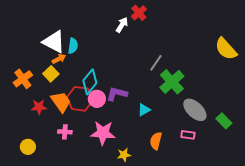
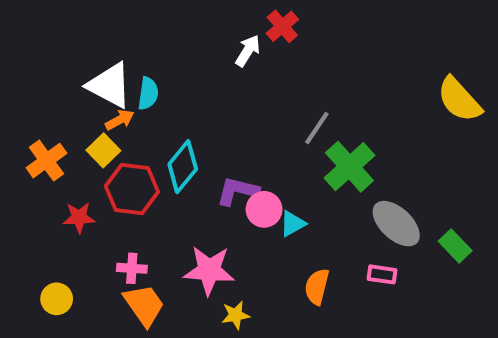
red hexagon: (80, 99) -> (132, 189), moved
pink circle: (97, 99) -> (264, 209), moved
orange trapezoid: (61, 102) -> (144, 305), moved
yellow star: (124, 155) -> (236, 315), moved

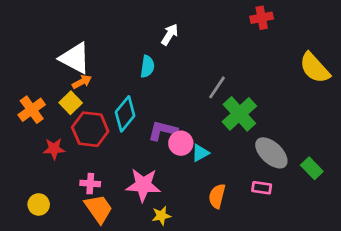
red cross: (282, 26) -> (262, 18), moved, turned 30
cyan semicircle: (148, 93) -> (147, 66), moved

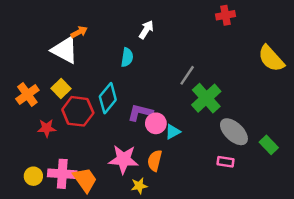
orange arrow: (82, 82) -> (79, 32), moved
pink cross: (90, 184) -> (62, 174), moved, size x1.6
orange semicircle: (217, 196) -> (155, 161), moved

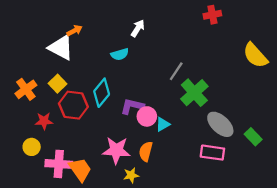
cyan semicircle: (127, 57) -> (120, 54), turned 66
pink rectangle: (226, 162) -> (212, 153), size x1.5
yellow circle: (33, 176) -> (32, 147), moved

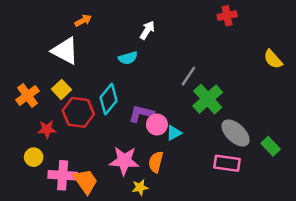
orange arrow: (75, 31) -> (83, 21), moved
yellow semicircle: (255, 55) -> (273, 59), size x0.7

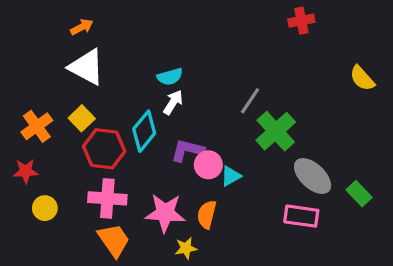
orange arrow: (83, 21) -> (82, 27), moved
white arrow: (147, 30) -> (173, 102), moved
red star: (47, 129) -> (26, 171), moved
pink cross: (63, 175) -> (107, 198), moved

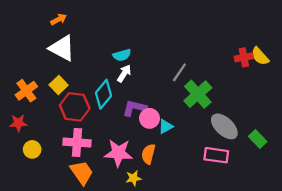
red cross: (301, 21) -> (244, 57), moved

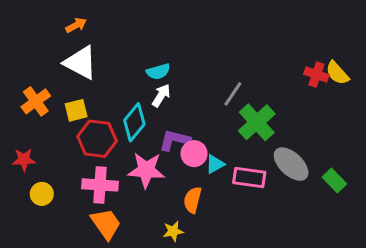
red cross: (244, 57) -> (316, 75), turned 30
yellow square: (59, 85) -> (76, 110), turned 30
orange cross: (26, 91) -> (36, 101), moved
pink star: (118, 153) -> (146, 170), moved
pink rectangle: (216, 155) -> (249, 177), moved

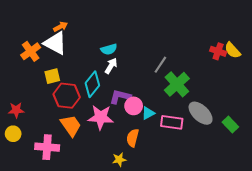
orange arrow: (76, 25) -> (60, 27), moved
orange cross: (36, 101) -> (31, 51), moved
pink cross: (100, 185) -> (47, 147), moved
yellow circle: (42, 194) -> (13, 134), moved
orange trapezoid: (106, 224) -> (71, 126), moved

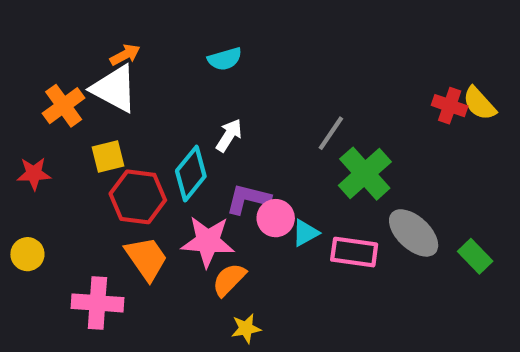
cyan semicircle: (109, 49) -> (225, 59), moved
red star: (16, 110) -> (34, 174), moved
yellow circle: (13, 134) -> (27, 254), moved
orange semicircle: (133, 138) -> (229, 280), moved, turned 30

